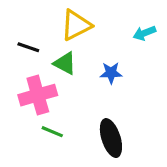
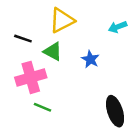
blue star: (111, 73) -> (90, 59), turned 30
black ellipse: (111, 138) -> (115, 111), moved

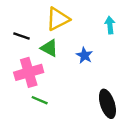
cyan arrow: (118, 27) -> (110, 25), turned 105

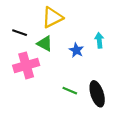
cyan arrow: (110, 25) -> (99, 40), moved
green line: (40, 100) -> (70, 91), moved

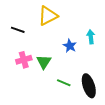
green triangle: (45, 44) -> (44, 62), moved, turned 35
pink cross: (26, 65) -> (24, 60), size x0.7

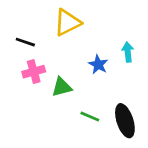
pink cross: (24, 60) -> (34, 72), moved
green triangle: (44, 62) -> (62, 87), turned 42

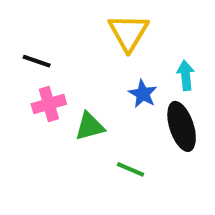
yellow triangle: (67, 22) -> (128, 33), moved, turned -32
black ellipse: (125, 121) -> (182, 126), moved

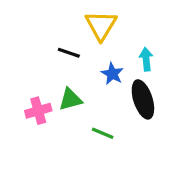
black line: (37, 61) -> (69, 53), moved
pink cross: (49, 104) -> (38, 111), moved

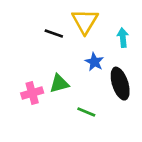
black line: (69, 53) -> (54, 33), moved
cyan arrow: (146, 59) -> (123, 38), moved

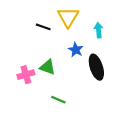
green triangle: (59, 84) -> (48, 67), turned 35
green line: (86, 112) -> (58, 100), moved

